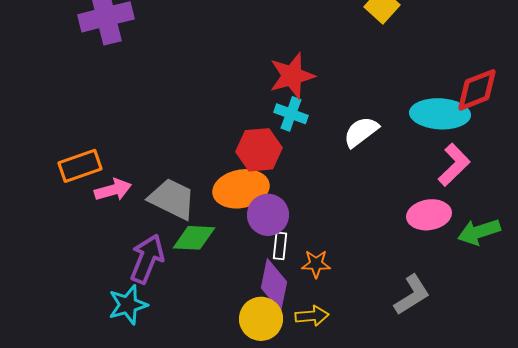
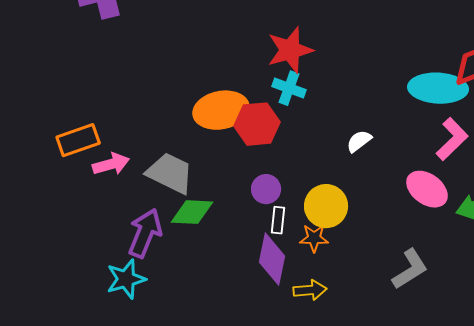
white semicircle: (361, 132) -> (359, 141), moved, size x0.7
orange ellipse: (241, 189) -> (221, 110), moved
purple circle: (268, 215) -> (266, 189), size x0.7
pink ellipse: (429, 215) -> (427, 189), turned 45
yellow circle: (261, 319) -> (326, 206), moved

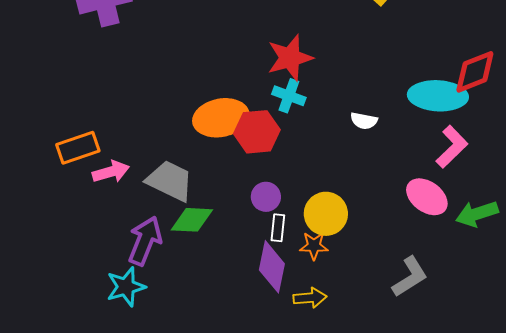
white semicircle: (359, 141) -> (364, 121), moved, turned -132

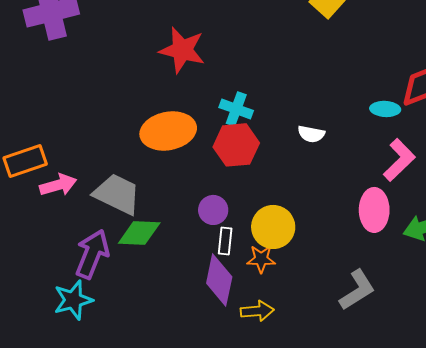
red star: (290, 58) -> (182, 50), moved, turned 30
cyan ellipse: (438, 96) -> (385, 109), size x0.5
red hexagon: (257, 132) -> (236, 145), moved
pink ellipse: (427, 197) -> (374, 210), turned 54

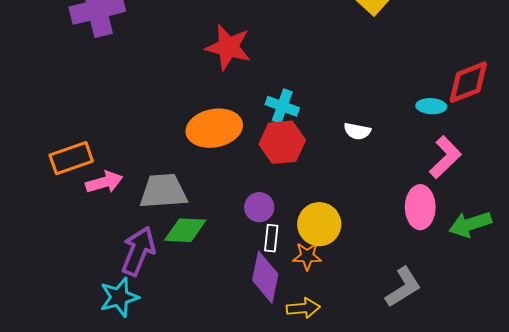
gray trapezoid: (117, 194) -> (163, 191), turned -30

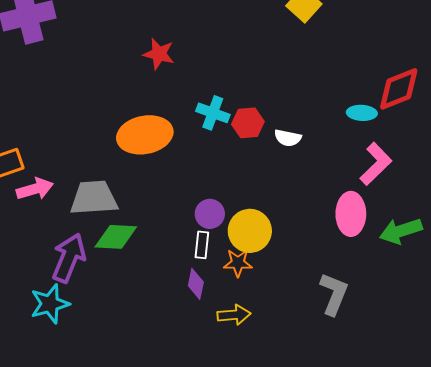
red star: (228, 47) -> (159, 54), size x0.7
red hexagon: (282, 142) -> (248, 123), moved, size x0.7
purple circle: (259, 207) -> (210, 214), moved
purple diamond: (265, 277) -> (196, 284), size x0.6
gray L-shape: (403, 287) -> (334, 294), turned -36

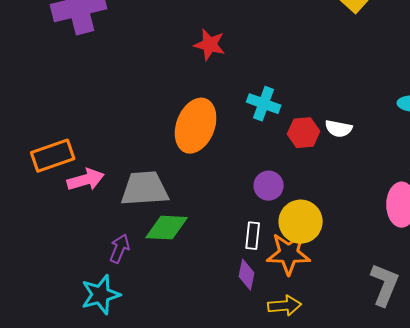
red hexagon: (248, 123) -> (304, 133), moved
orange ellipse: (145, 135) -> (196, 126), turned -58
purple circle: (210, 214) -> (269, 186), moved
purple arrow: (69, 258) -> (120, 249), size x0.6
orange star: (238, 263) -> (289, 254), size x1.5

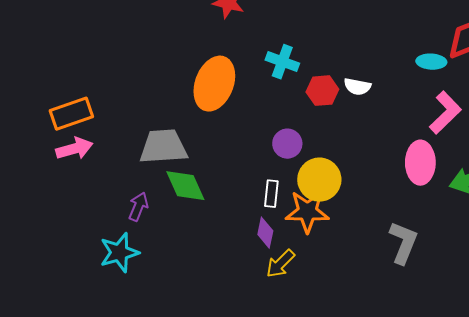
pink arrow: (86, 180) -> (74, 149), moved
green diamond: (167, 228) -> (185, 186), turned 63
yellow arrow: (285, 306) -> (280, 264), moved, turned 140

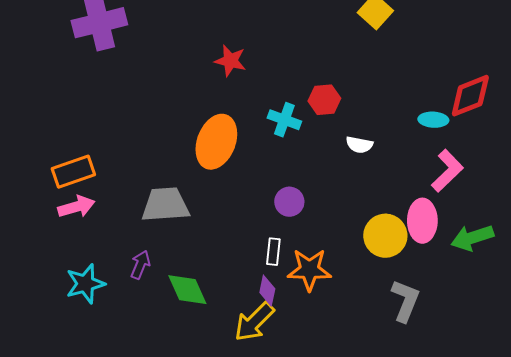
red hexagon: (322, 91) -> (324, 100), moved
yellow circle: (319, 180) -> (385, 236), moved
green diamond: (185, 186) -> (187, 290), moved
cyan star: (119, 253) -> (85, 284), moved
yellow arrow: (280, 264) -> (254, 322), moved, size x1.4

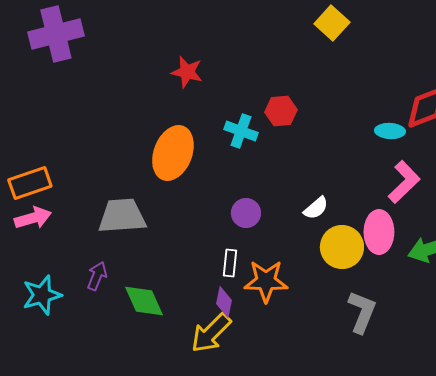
white semicircle: (359, 145) -> (316, 208), moved, turned -52

